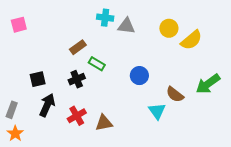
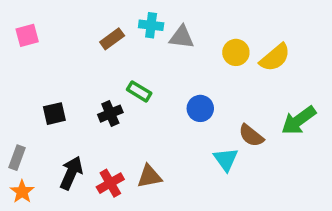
yellow circle: (169, 28) -> (236, 52), moved
brown rectangle: (78, 47) -> (112, 39), moved
black arrow: (47, 105) -> (71, 173), moved
red cross: (77, 116) -> (110, 183), moved

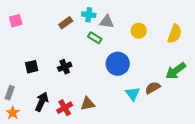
yellow semicircle: (275, 58) -> (175, 34), moved, turned -30
green rectangle: (139, 91) -> (95, 38), moved
blue circle: (200, 108) -> (118, 64), size x1.5
brown semicircle: (251, 136) -> (153, 88), moved, turned 112

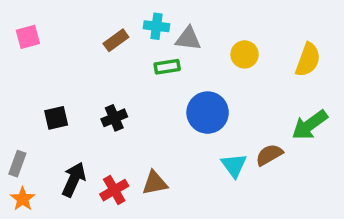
green rectangle: (95, 38) -> (167, 67), turned -40

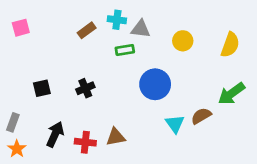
red cross: (114, 190) -> (85, 142), turned 36

